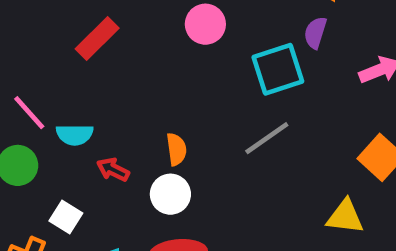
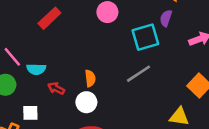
white square: (66, 217) -> (30, 113), turned -35

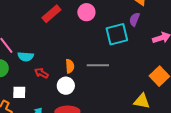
red rectangle: (49, 18) -> (51, 14), moved
gray line: (139, 74) -> (98, 65), moved, turned 30

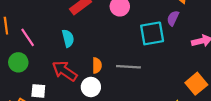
cyan semicircle: (26, 57) -> (68, 38), moved, turned -112
red arrow: (41, 73) -> (65, 71), size x1.6

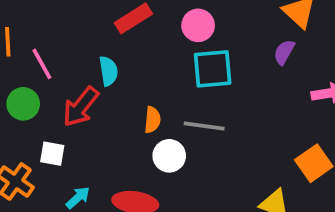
cyan square: (152, 33) -> (213, 69), moved
red arrow: (65, 71) -> (81, 107), moved, turned -90
white circle: (91, 87) -> (169, 156), moved

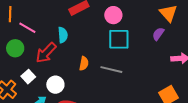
pink line: (42, 64) -> (27, 28), turned -36
white square: (52, 154) -> (28, 77), turned 32
white circle: (169, 156) -> (55, 85), moved

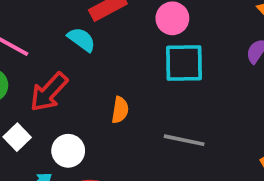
cyan semicircle: (63, 35) -> (81, 39), moved, turned -49
gray line: (111, 70) -> (184, 140), moved

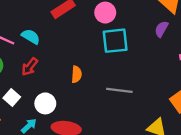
cyan semicircle: (81, 39) -> (31, 37), moved
red arrow: (49, 92) -> (30, 67), size x0.7

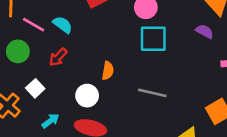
purple semicircle: (161, 29) -> (205, 31), turned 84
white circle: (45, 103) -> (87, 96), moved

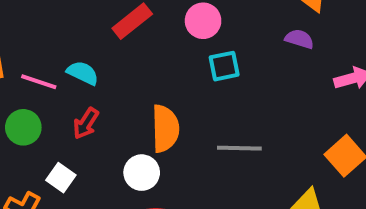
cyan square: (153, 39) -> (224, 66), size x0.7
orange semicircle: (108, 71) -> (165, 129), size x1.6

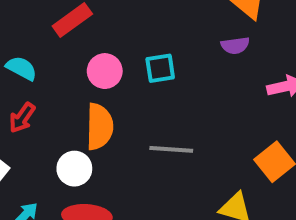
pink circle: (203, 21) -> (105, 71), moved
purple semicircle: (299, 39) -> (235, 45), turned 152

